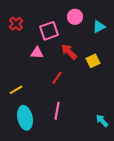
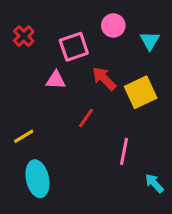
cyan triangle: (99, 27) -> (150, 41), turned -32
yellow square: (93, 61) -> (141, 92), size x1.5
pink line: (57, 111) -> (124, 151), moved

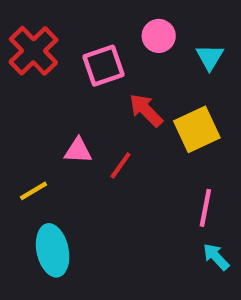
red cross: (24, 36) -> (33, 51), size x1.6
pink triangle: (56, 80) -> (78, 151), moved
pink line: (124, 151) -> (205, 208), moved

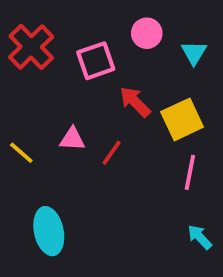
yellow line: (33, 191) -> (21, 153), moved, turned 72
pink line: (205, 208) -> (190, 172), moved

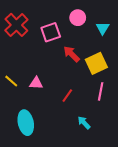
pink triangle: (72, 139) -> (36, 83), moved
red line: (112, 153) -> (67, 96), moved
cyan arrow: (200, 237) -> (84, 123), moved

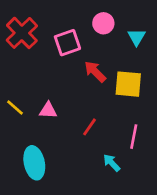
yellow square: (96, 63) -> (128, 84), turned 30
pink line: (101, 91) -> (134, 137), moved

